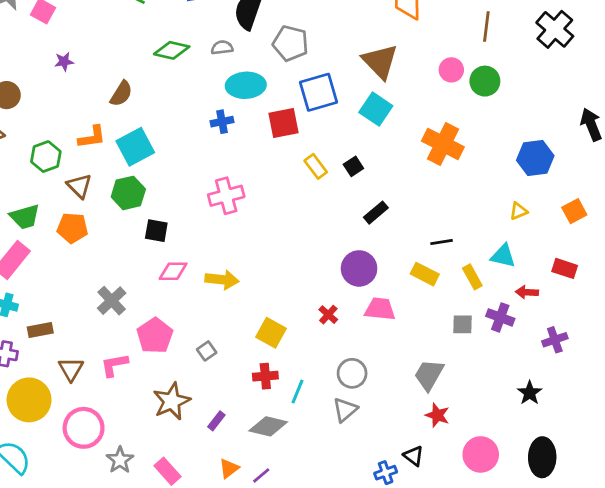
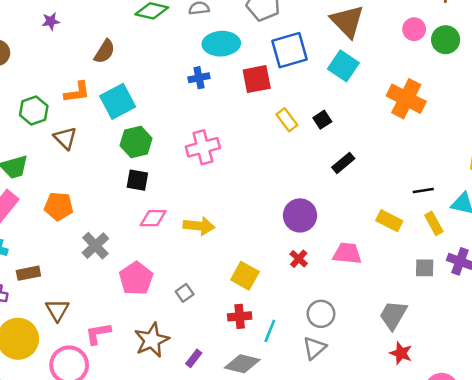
green hexagon: (128, 193) -> (136, 142), moved
orange pentagon: (72, 228) -> (59, 206), moved
black line: (442, 242) -> (423, 191), moved
purple circle: (359, 268) -> (300, 215), moved
pink L-shape: (114, 365) -> (98, 334), moved

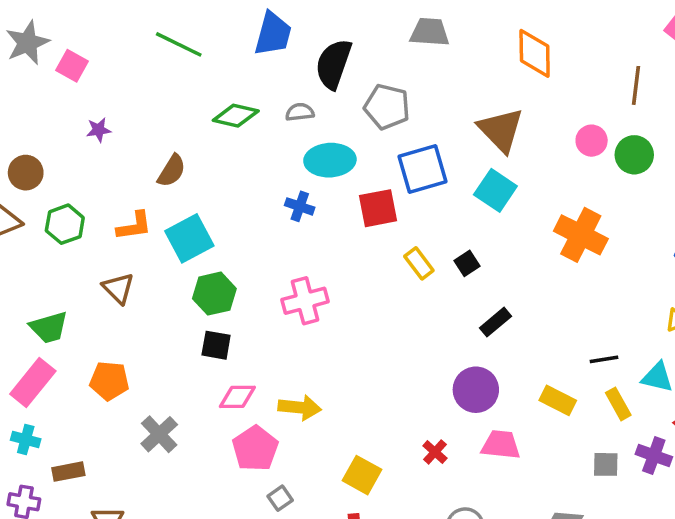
blue cross: (199, 78) -> (300, 206), turned 30
green hexagon: (34, 111) -> (65, 224), moved
purple circle: (300, 215) -> (476, 390), moved
pink pentagon: (136, 278) -> (255, 448), moved

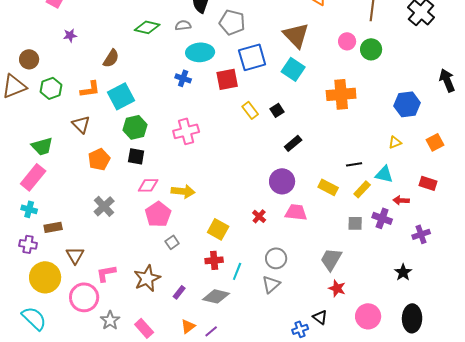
orange cross: (581, 235) -> (341, 94), turned -32
orange pentagon: (109, 381) -> (99, 159), moved, turned -30
yellow rectangle: (618, 404) -> (362, 189), turned 72

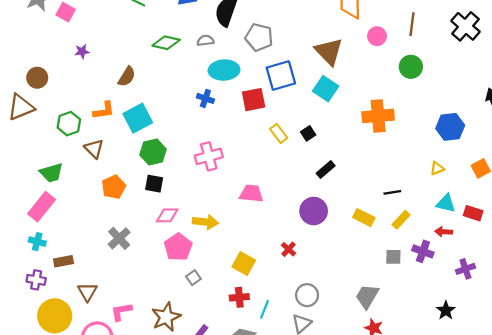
pink circle: (347, 41) -> (377, 36), moved
green hexagon: (51, 88) -> (69, 124), moved
cyan triangle: (384, 174) -> (446, 203), moved
pink trapezoid: (296, 212) -> (251, 194), moved

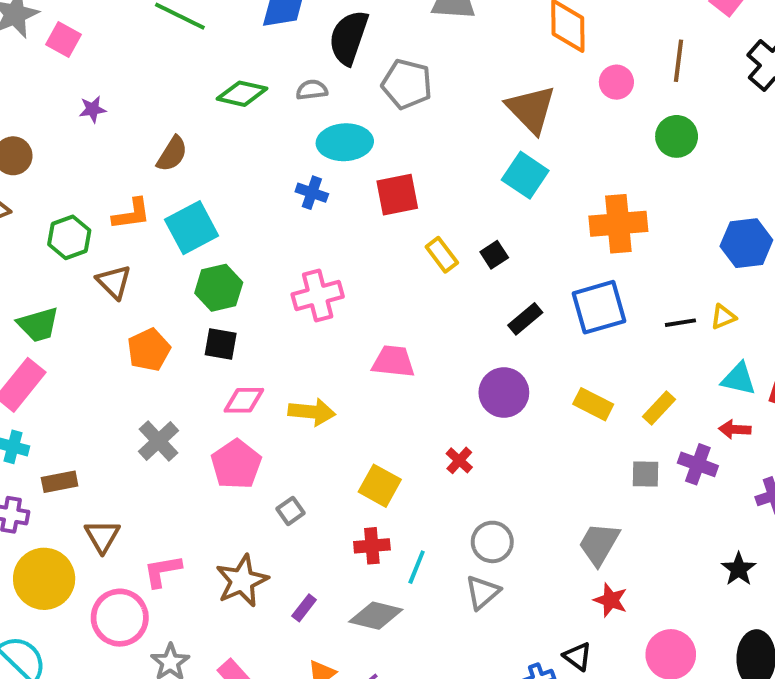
blue square: (281, 76) -> (599, 307), moved
black line: (392, 192) -> (680, 323), moved
pink pentagon: (178, 247) -> (236, 464), moved

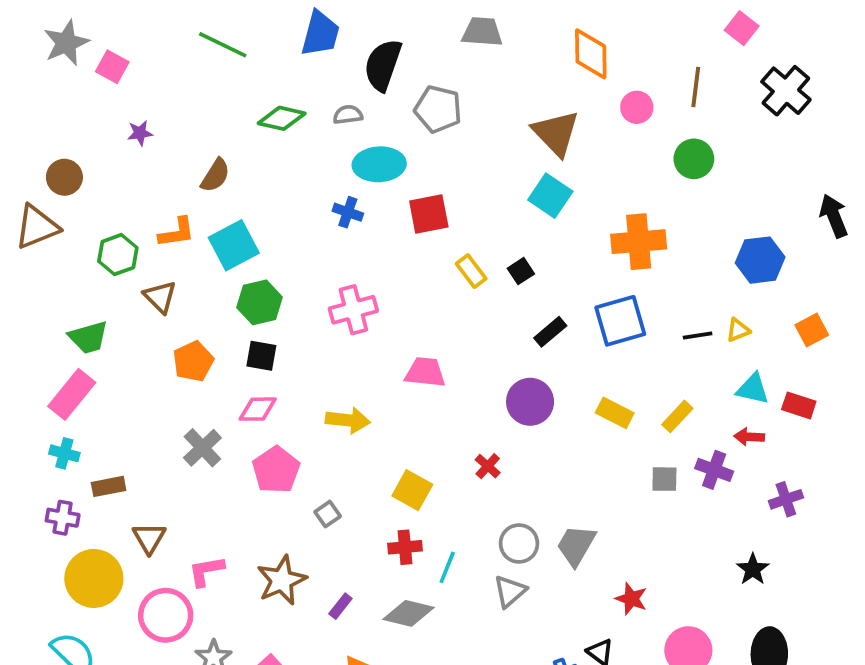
pink diamond: (244, 400) -> (258, 409), moved
gray trapezoid: (599, 544) -> (576, 545), moved

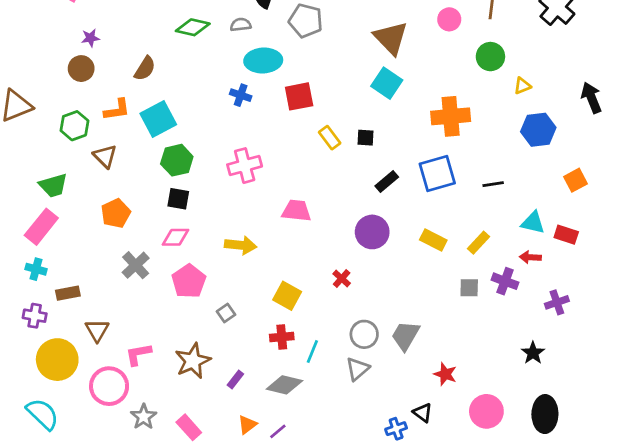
brown circle: (64, 177) -> (81, 69), moved
black square: (521, 271) -> (366, 138), turned 36
yellow triangle: (738, 330) -> (522, 86), moved
orange pentagon: (193, 361) -> (116, 213), moved

